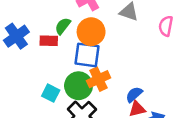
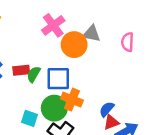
green semicircle: (63, 26) -> (34, 74), moved
orange circle: (91, 32) -> (74, 45), moved
orange cross: (99, 79) -> (72, 100), turned -35

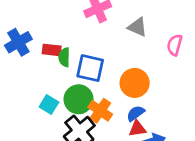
orange circle: (74, 45) -> (135, 83), moved
green semicircle: (34, 74) -> (64, 57), turned -42
orange cross: (72, 100) -> (100, 111), moved

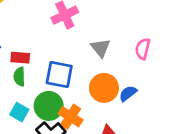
gray triangle: (137, 27) -> (100, 48), moved, turned 30
green semicircle: (64, 57) -> (19, 77), moved
blue semicircle: (136, 113) -> (128, 93), moved

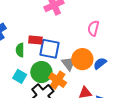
gray triangle: (100, 48) -> (69, 63), moved
pink semicircle: (143, 49) -> (93, 28), moved
red rectangle: (20, 58) -> (35, 40), moved

